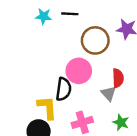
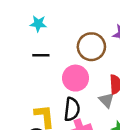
black line: (70, 14) -> (41, 55), moved
black semicircle: (64, 89) -> (72, 109), moved

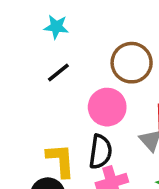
black line: (41, 55) -> (58, 72), turned -42

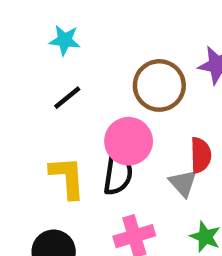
black semicircle: (100, 152) -> (118, 173), moved
yellow L-shape: (61, 160) -> (67, 177), moved

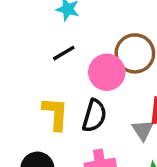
pink circle: (129, 141) -> (107, 72), moved

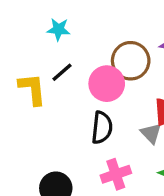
yellow L-shape: (55, 114) -> (32, 89), moved

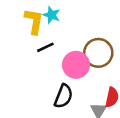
yellow L-shape: (32, 89) -> (34, 21), moved

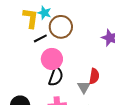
brown circle: (98, 53) -> (61, 27), moved
pink circle: (76, 65) -> (52, 59), moved

